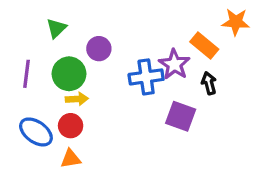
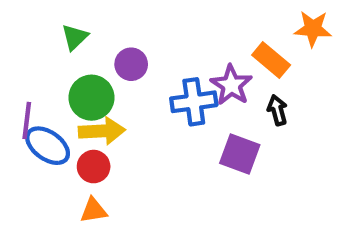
purple line: (27, 74) -> (27, 121), moved
yellow arrow: (77, 99) -> (102, 131), size x1.5
blue ellipse: (36, 132) -> (48, 146), moved

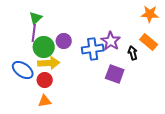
orange rectangle: (271, 60) -> (149, 42), moved
purple circle: (131, 64) -> (64, 41), moved
purple line: (27, 121) -> (34, 33), moved

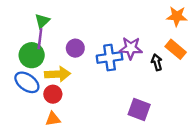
purple star: (111, 41) -> (131, 48), turned -30
green circle: (44, 47) -> (32, 55), moved
purple square: (115, 74) -> (139, 110), moved

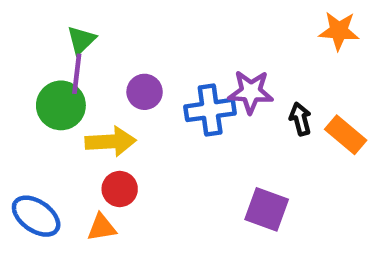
orange rectangle: (176, 49) -> (346, 135), moved
blue ellipse: (27, 82) -> (36, 216), moved
red circle: (53, 94) -> (120, 189), moved

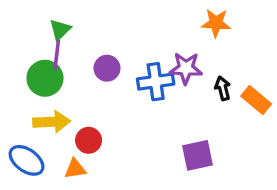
orange star: (339, 31) -> (216, 23), moved
yellow arrow: (111, 142) -> (52, 122), moved
purple square: (267, 209) -> (198, 155), turned -32

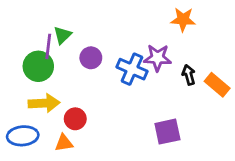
green triangle: (60, 30) -> (62, 35), moved
blue cross: (156, 82) -> (132, 69), turned 32
blue ellipse: (27, 160) -> (23, 136), turned -40

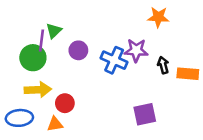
orange rectangle: (217, 85) -> (188, 74), turned -35

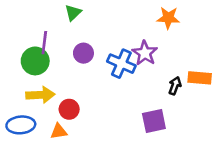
green triangle: (54, 31) -> (73, 13), moved
purple star: (136, 50) -> (145, 53), turned 30
black arrow: (163, 65) -> (175, 86), moved, turned 35

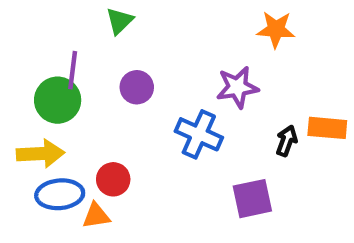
purple star: (145, 53) -> (237, 87), turned 30
blue cross: (121, 64) -> (199, 134), moved
yellow arrow: (40, 95) -> (40, 154), moved
blue ellipse: (21, 125) -> (60, 194), moved

